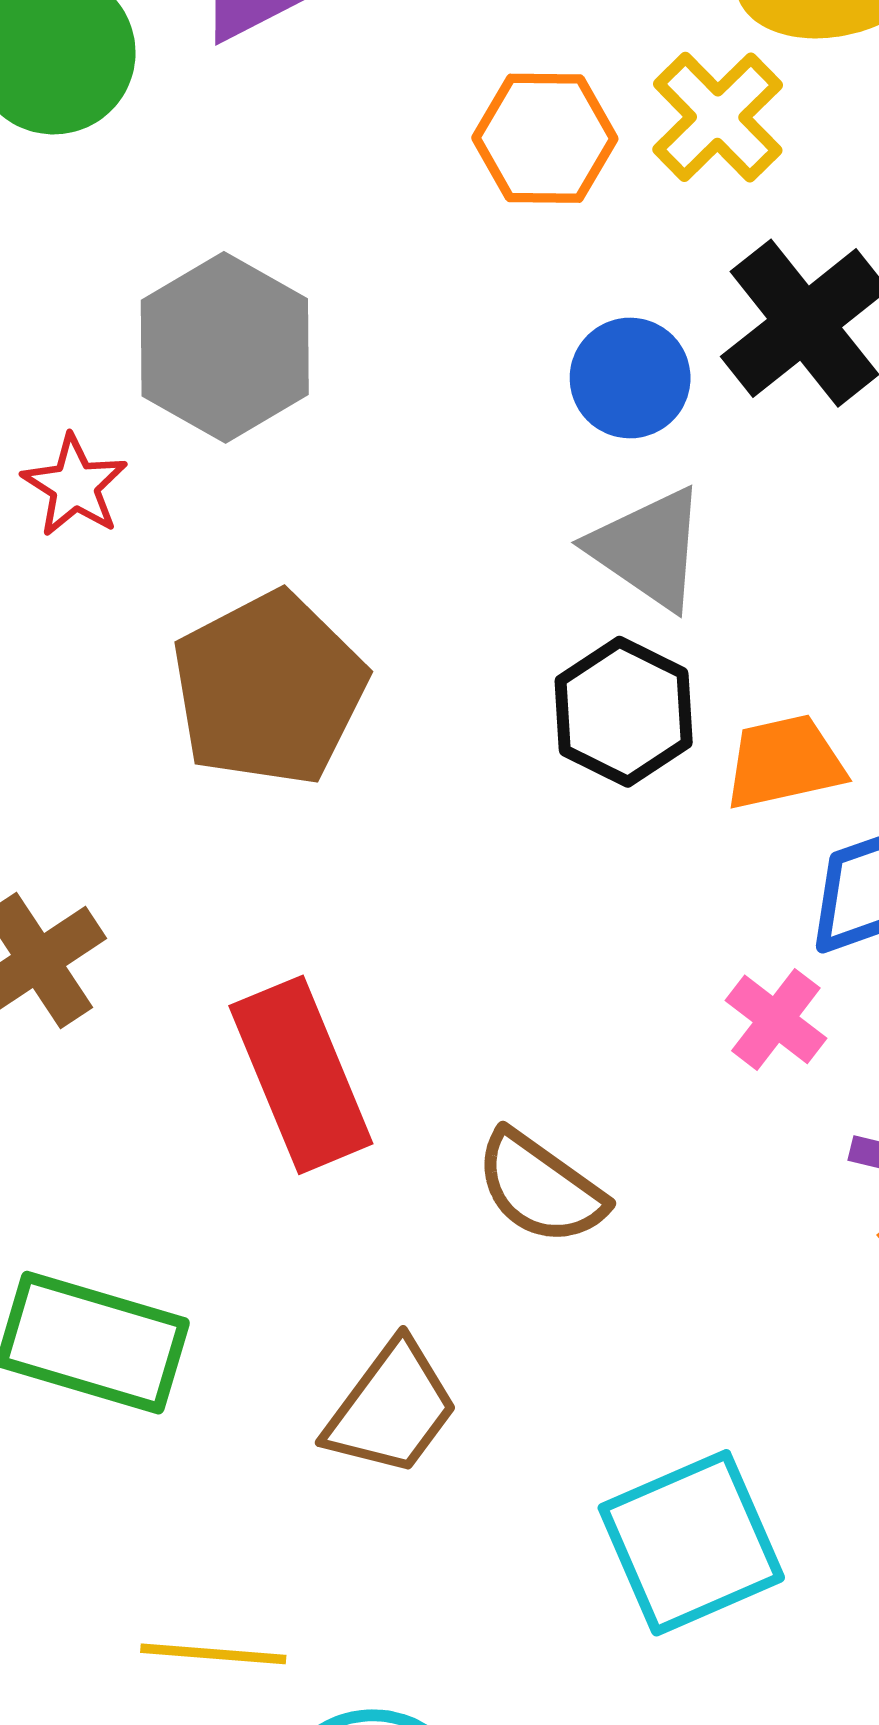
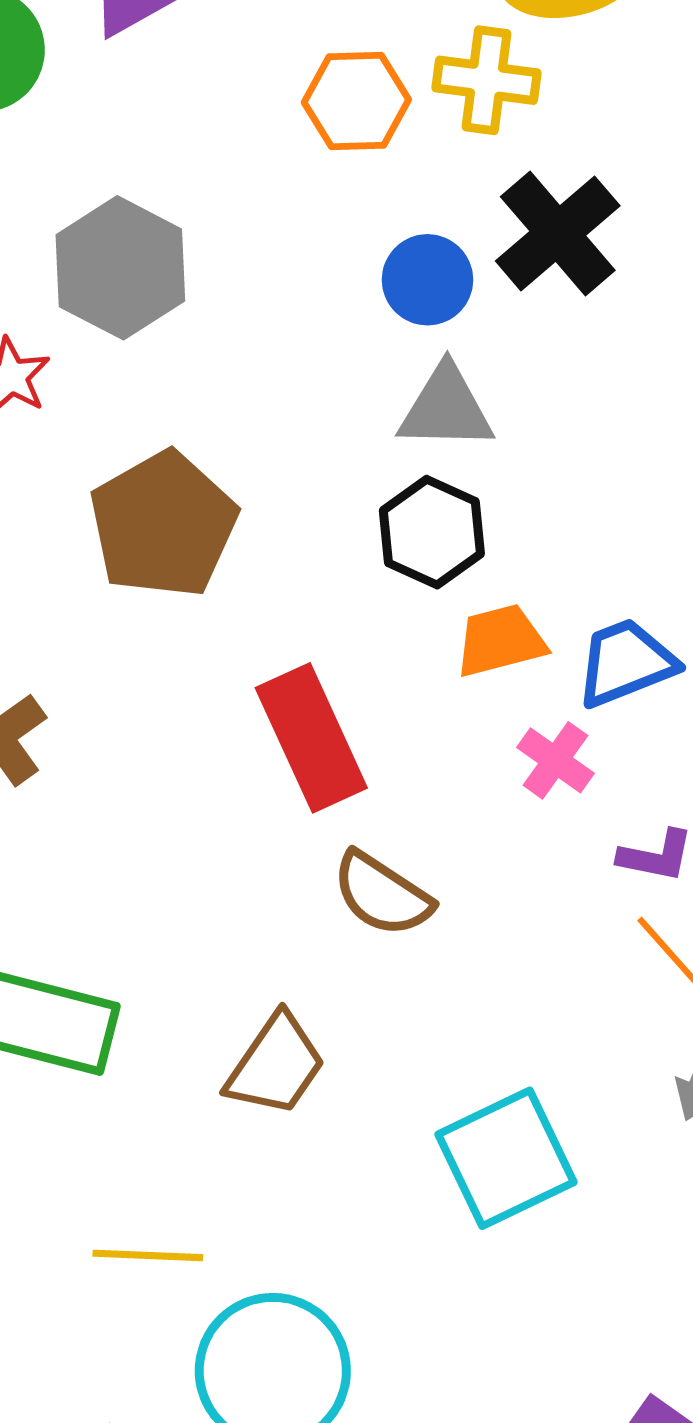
yellow cross: (718, 117) -> (486, 80), turned -36
gray triangle: (648, 549) -> (446, 408), turned -31
orange trapezoid: (784, 762) -> (500, 641), moved
red rectangle: (301, 1075) -> (311, 738), moved

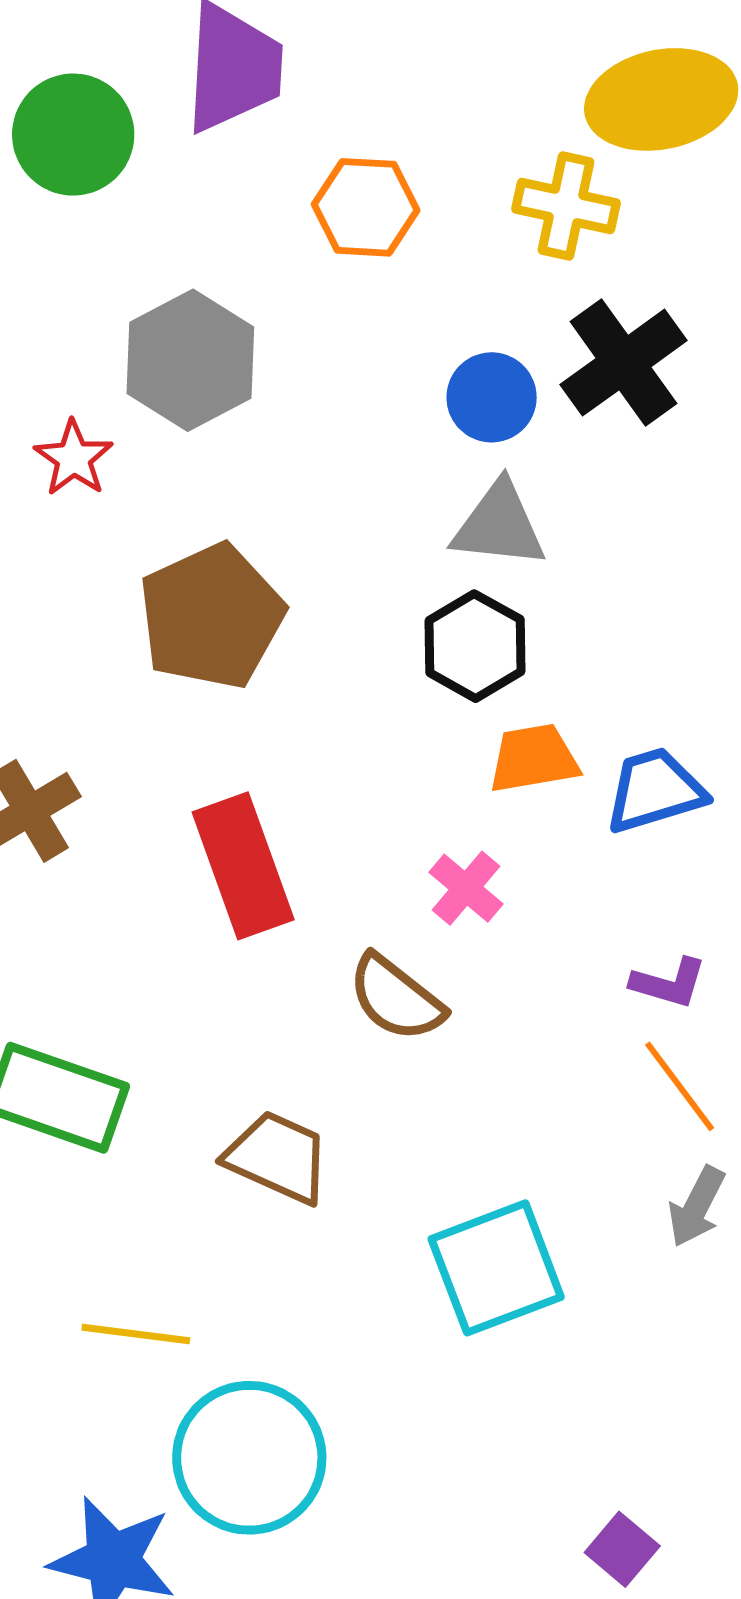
orange hexagon: (356, 101) -> (366, 207), moved
red rectangle: (311, 738) -> (243, 866), moved
pink cross: (555, 760) -> (466, 888), moved
brown trapezoid: (276, 1065) -> (277, 1157), turned -105

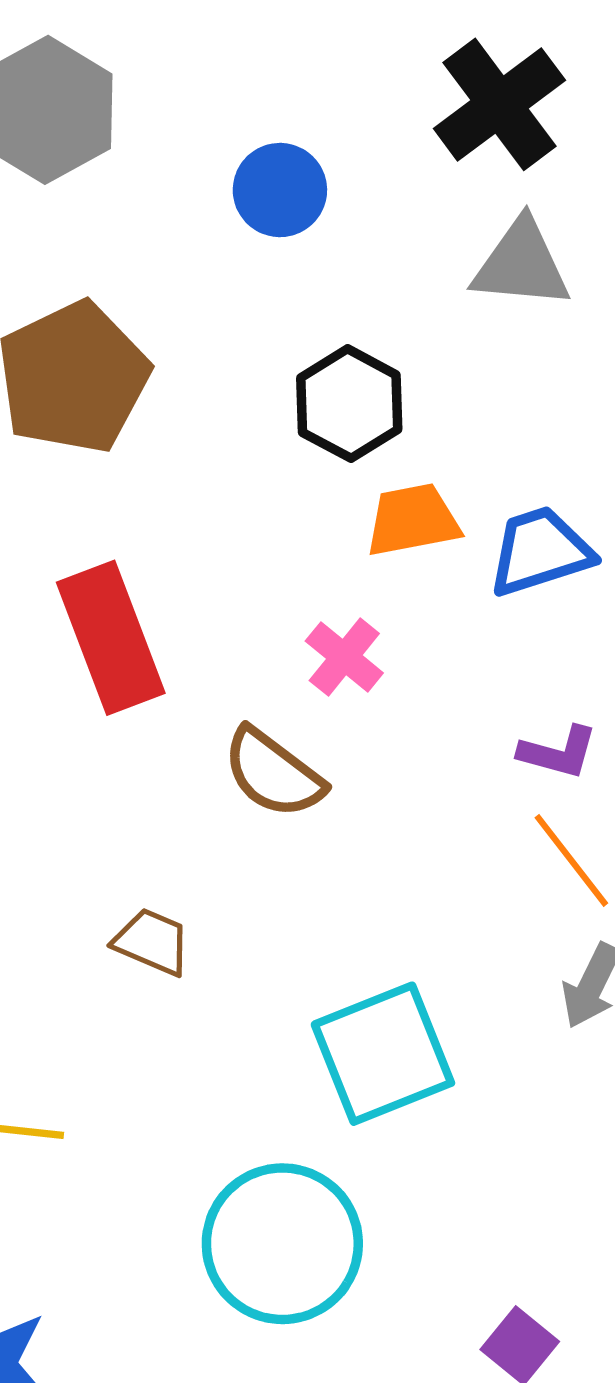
blue circle: (492, 397) -> (280, 190), moved
gray triangle: (499, 525) -> (521, 264), moved
brown trapezoid: (277, 1157) -> (152, 942), size x0.7
cyan circle: (249, 1458) -> (282, 1244), moved

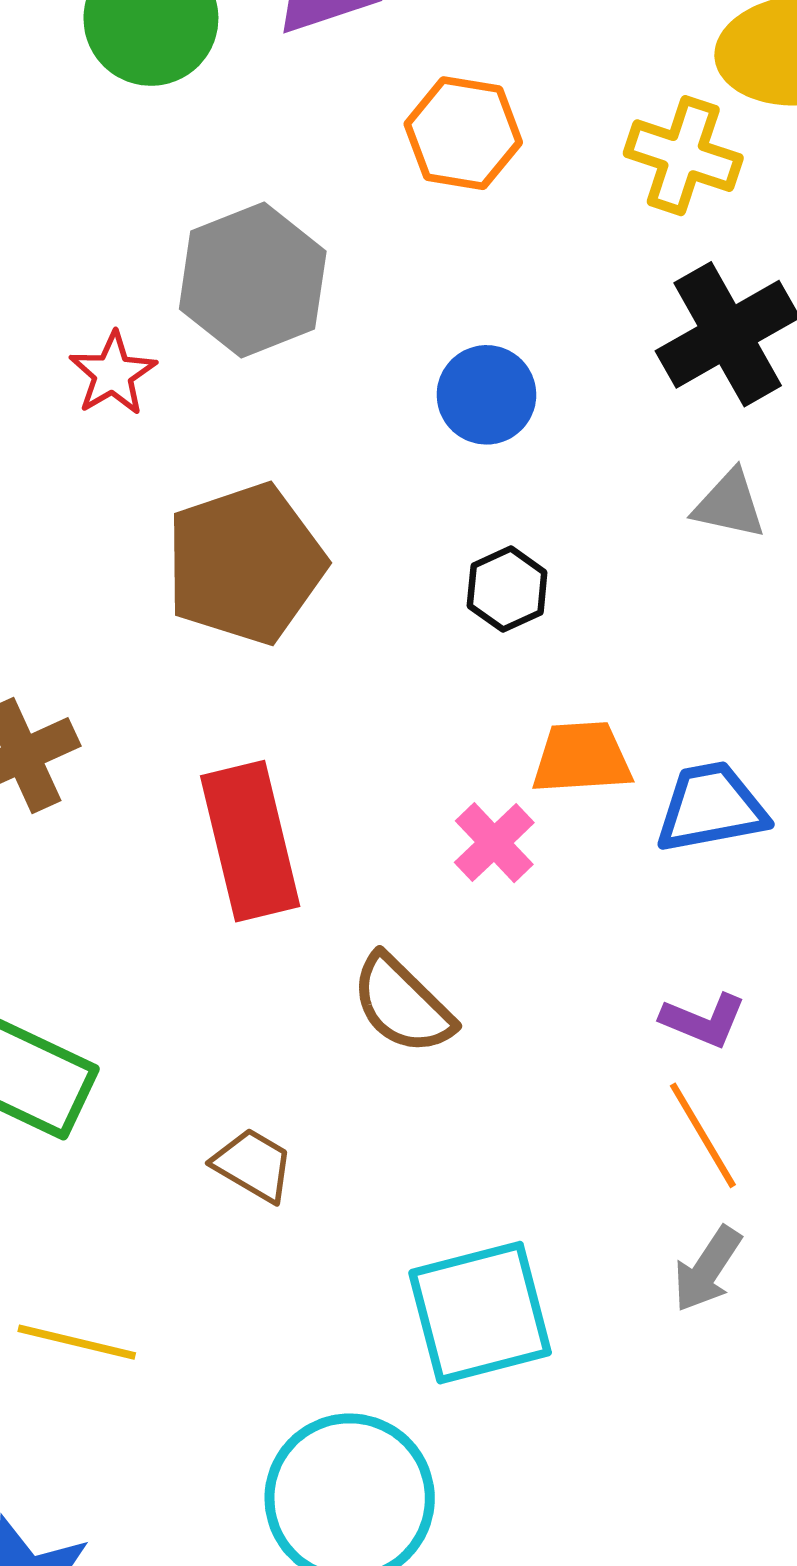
gray triangle: (521, 264) -> (729, 504), size x0.7
black hexagon: (349, 404) -> (507, 589), moved, size x0.7
pink cross: (344, 657) -> (494, 843), moved

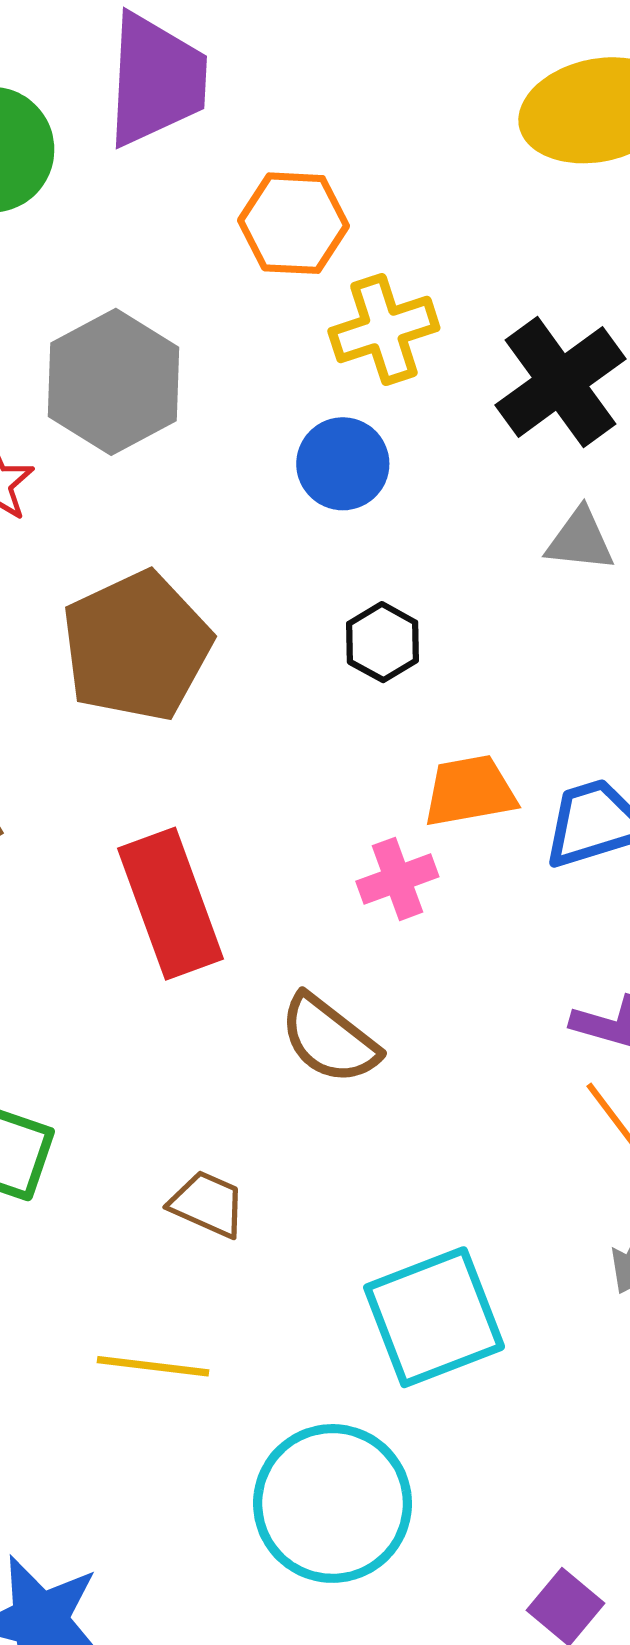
yellow cross: (683, 156) -> (384, 329), moved, turned -30
pink cross: (494, 843) -> (397, 879), turned 30
yellow line: (77, 1342) -> (153, 1366), moved

